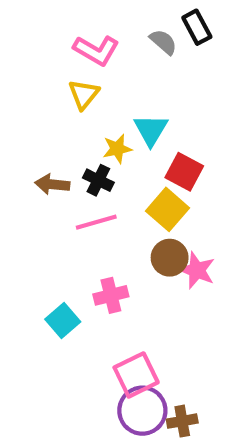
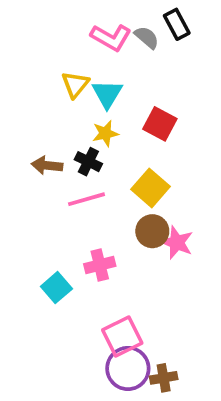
pink L-shape: (96, 50) -> (111, 37), moved
cyan triangle: (151, 130) -> (107, 94), moved
red square: (184, 172) -> (160, 124), moved

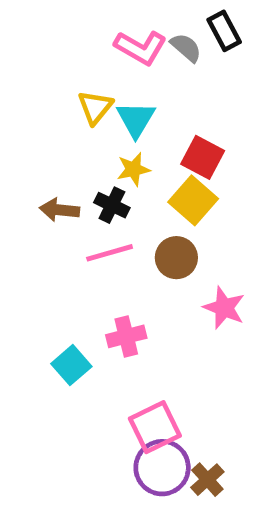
yellow square: (150, 188) -> (193, 200), moved
brown circle: (152, 231) -> (176, 258), moved
brown cross: (164, 378) -> (207, 480), turned -32

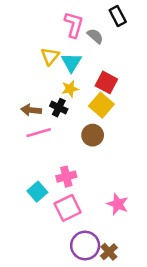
pink L-shape: (141, 48) -> (74, 25), turned -104
gray semicircle: (186, 48) -> (95, 36), moved
pink line: (110, 253) -> (39, 133), moved
pink star: (224, 308) -> (118, 204), moved
pink square: (155, 427) -> (68, 208), moved

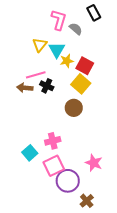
yellow star: (70, 89) -> (67, 61), moved
pink line: (39, 133) -> (36, 75), moved
purple circle: (85, 246) -> (68, 181), moved

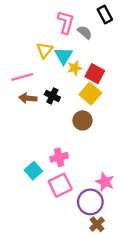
pink line: (36, 75) -> (22, 77), moved
purple circle: (68, 181) -> (90, 202), moved

